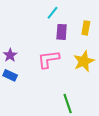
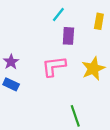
yellow rectangle: (86, 28) -> (99, 21), moved

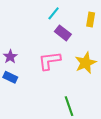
purple rectangle: (68, 36) -> (63, 33), turned -56

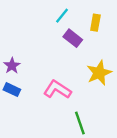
yellow rectangle: (91, 19) -> (95, 23), moved
pink L-shape: (49, 61) -> (57, 90), moved, turned 40

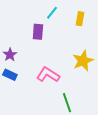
purple rectangle: (73, 38) -> (38, 32), moved, turned 56

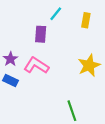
pink L-shape: (48, 75) -> (36, 65), moved

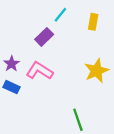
purple rectangle: (41, 34) -> (44, 37), turned 42

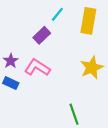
yellow rectangle: (93, 22) -> (88, 21), size x1.6

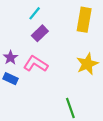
cyan line: (57, 14) -> (35, 13), moved

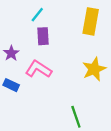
purple rectangle: (40, 33) -> (43, 36), turned -49
purple star: (10, 58) -> (11, 53), moved

